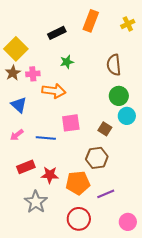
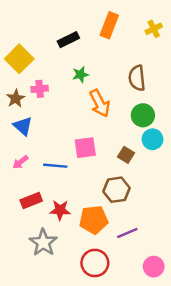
brown star: (13, 73) -> (16, 98), moved
orange arrow: (54, 91) -> (100, 103), moved, turned 55

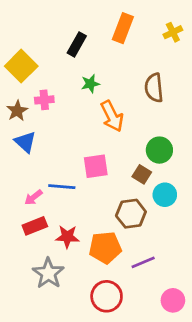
black rectangle: (68, 40) -> (77, 44), turned -35
green circle: (143, 115) -> (159, 150), moved
cyan circle: (153, 139) -> (165, 195), moved
pink arrow: (20, 162) -> (33, 197), moved

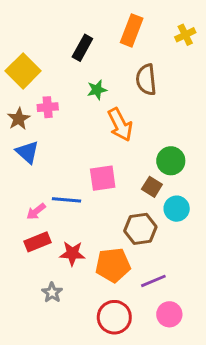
brown semicircle: (154, 88) -> (146, 80), moved
gray star: (48, 273) -> (52, 293), size x0.6
pink circle: (173, 300) -> (169, 314), moved

